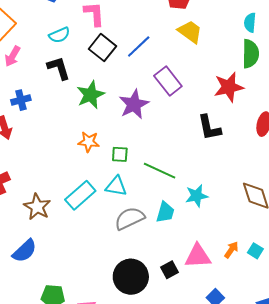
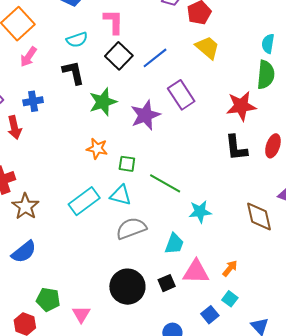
black L-shape: (209, 128) -> (236, 148), moved
brown star: (37, 207) -> (25, 206), moved
cyan trapezoid: (165, 212) -> (174, 244), moved
cyan square: (255, 251) -> (230, 299), moved

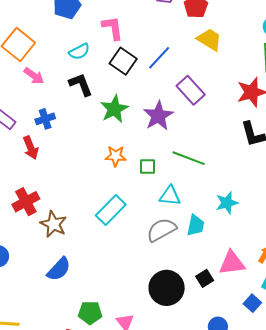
pink arrow: (28, 57) -> (34, 76), turned -80
green line: (165, 183) -> (189, 158), moved
cyan triangle: (121, 195) -> (170, 196), moved
cyan trapezoid: (174, 244) -> (196, 225), moved

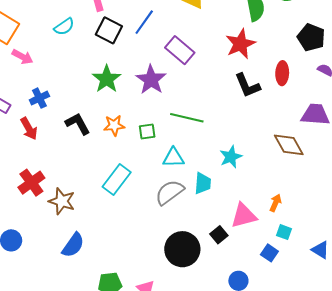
black L-shape: (81, 84) -> (78, 124), moved

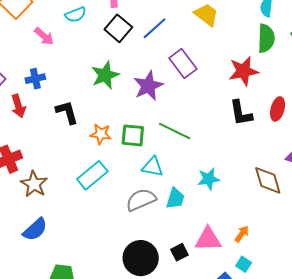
pink arrow: (22, 57) -> (44, 36), moved
orange star: (114, 125) -> (101, 134), moved
green square: (147, 132) -> (133, 135), size x1.4

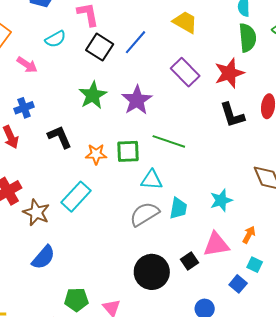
purple rectangle: (183, 63) -> (185, 72), moved
cyan rectangle: (92, 175) -> (76, 197), moved
cyan star: (209, 179) -> (221, 200), moved

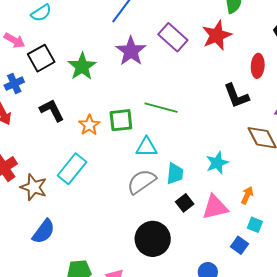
black square: (100, 47) -> (41, 58), moved, turned 32
purple star: (137, 100) -> (131, 51), moved
black L-shape: (232, 115) -> (236, 96), moved
orange star: (96, 154) -> (89, 125), turned -30
black square: (190, 261) -> (185, 203), moved

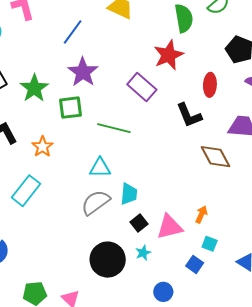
purple rectangle: (173, 37) -> (142, 87), moved
green square: (121, 120) -> (71, 108), moved
cyan star: (217, 163) -> (143, 253), moved, size x0.7

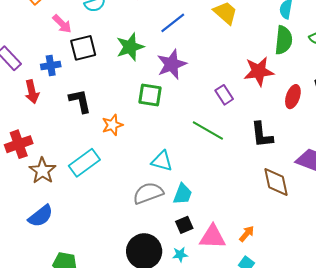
red ellipse: (210, 85) -> (293, 97), moved
purple rectangle: (142, 87) -> (224, 95), size x0.7
green star: (34, 88) -> (130, 47), moved
green line: (114, 128) -> (208, 130), moved

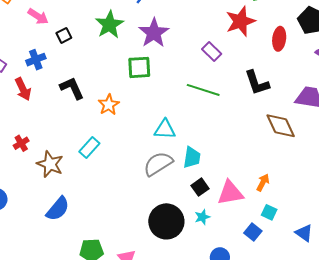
black square: (83, 48) -> (64, 35), size x0.6
red cross: (19, 144) -> (21, 143), size x0.6
cyan rectangle: (84, 163) -> (89, 147), size x0.7

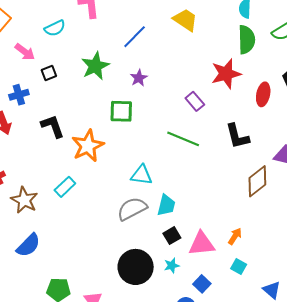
purple star: (154, 33) -> (139, 78), size x0.6
orange star: (109, 105) -> (88, 146), size x1.5
brown diamond: (281, 126) -> (257, 181), turned 72
blue square: (253, 232) -> (202, 284), moved

